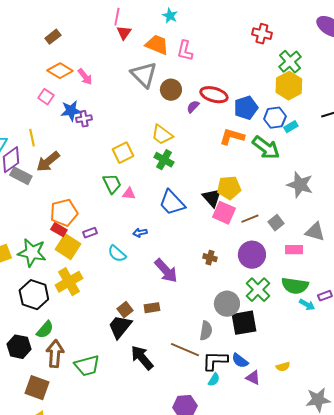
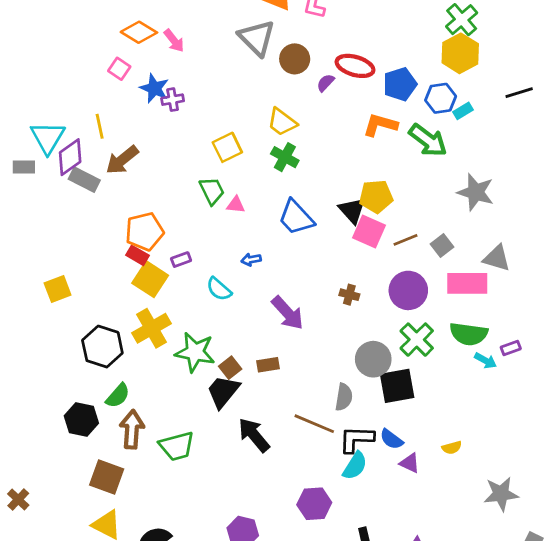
blue star: (71, 111) -> (154, 88), turned 30
pink rectangle: (294, 250) -> (467, 283), size x1.6
green star: (32, 253) -> (195, 352), moved
cyan semicircle: (214, 380) -> (355, 466), size x1.5

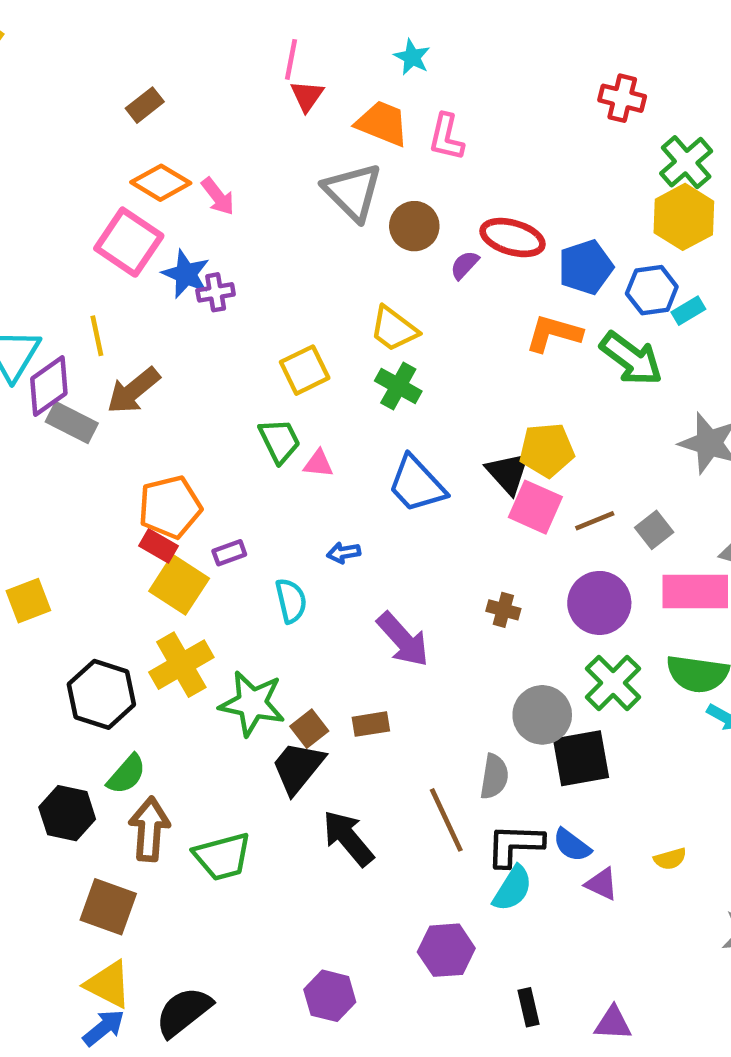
pink square: (119, 69) -> (129, 242), size x1.8
cyan semicircle: (219, 289) -> (291, 601), turned -144
brown line: (314, 424) -> (446, 820), turned 42

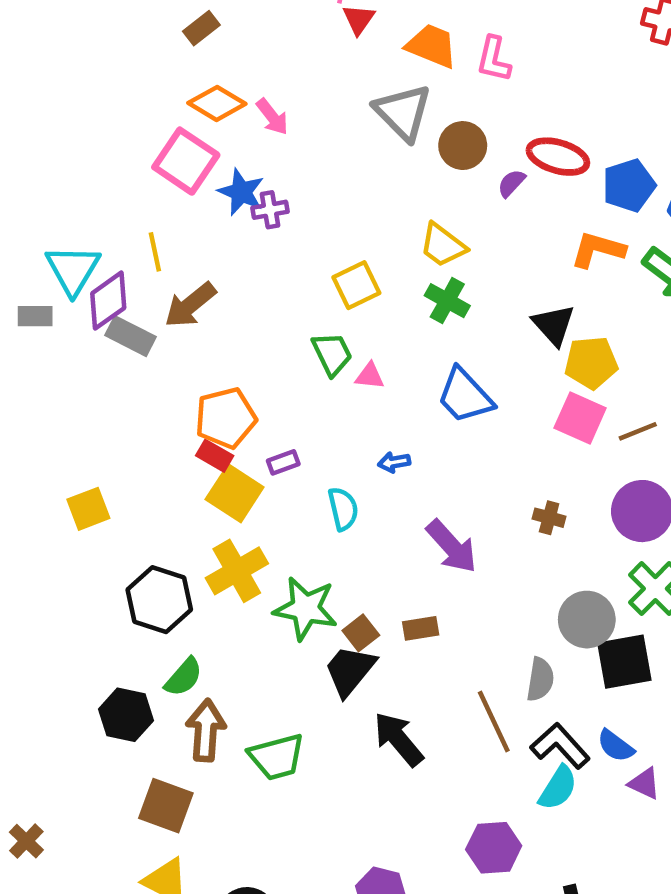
black triangle: (508, 473) -> (554, 325), moved
black L-shape: (515, 845) -> (560, 746), turned 46

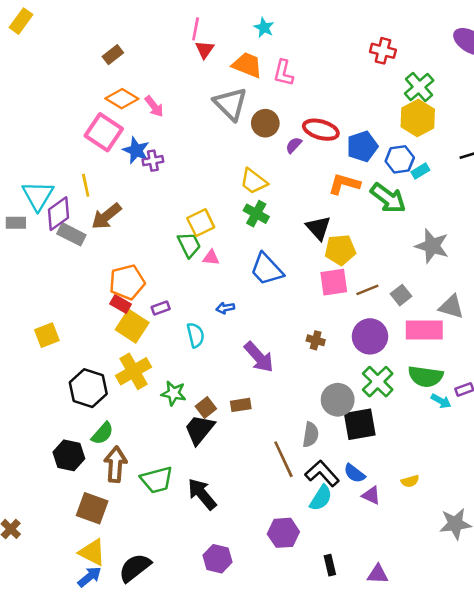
yellow square: (356, 285) -> (201, 223), moved
pink square: (580, 418) -> (334, 282), turned -32
green star: (305, 608) -> (174, 393), size x0.7
black arrow: (398, 739) -> (202, 494), moved

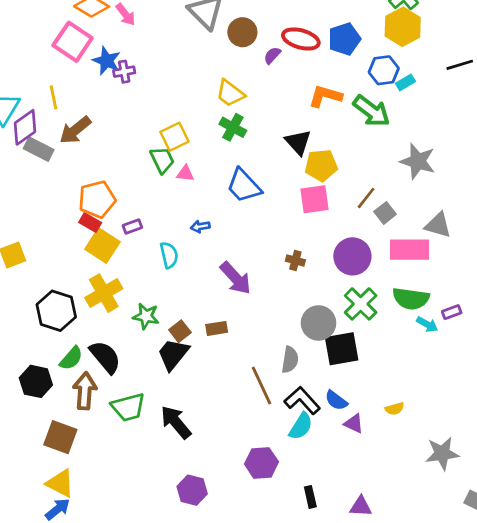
blue pentagon: (362, 146) -> (344, 39), moved
brown line: (367, 290) -> (366, 198), moved, turned -30
black semicircle: (135, 568) -> (105, 357), moved, turned 88

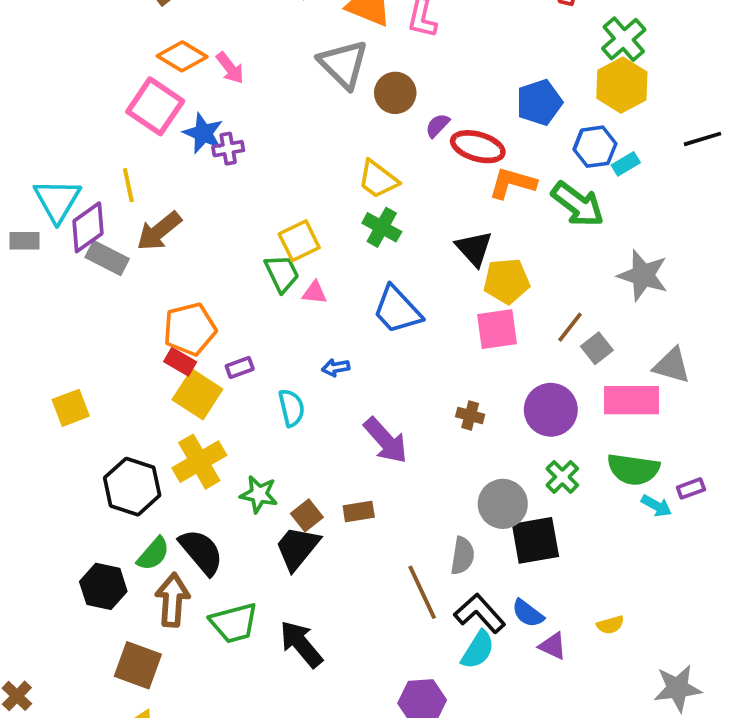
red ellipse: (301, 39) -> (478, 147), moved
green cross: (361, 304) -> (562, 477), size x0.7

